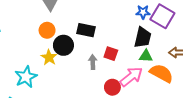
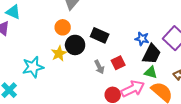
blue star: (143, 12) -> (142, 39), moved
red square: (111, 54) -> (118, 63), turned 32
gray arrow: (93, 62) -> (99, 67), turned 144

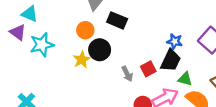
black rectangle: (100, 35) -> (117, 20), moved
black trapezoid: (152, 54) -> (171, 61), moved
cyan star: (33, 67) -> (42, 45), moved

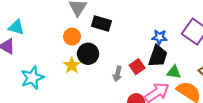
cyan star: (42, 45) -> (32, 78), moved
gray arrow: (127, 74) -> (117, 74), turned 48

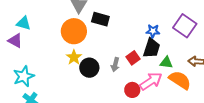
orange circle: (72, 37) -> (74, 31), size x1.6
black circle: (88, 54) -> (89, 68), moved
cyan star: (32, 78) -> (24, 76), moved

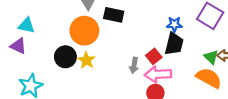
green triangle: (166, 63) -> (211, 57), moved, turned 40
black circle: (89, 68) -> (65, 57), moved
pink arrow: (151, 81) -> (158, 74), moved, turned -145

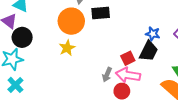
black rectangle: (114, 15) -> (101, 13), turned -30
black circle: (65, 57) -> (22, 37), moved
gray arrow: (134, 65) -> (107, 75), moved

